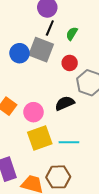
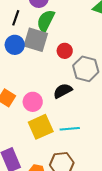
black line: (50, 28) -> (16, 18), moved
green semicircle: (72, 34) -> (46, 21), moved, size x1.6

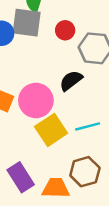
pink circle: (33, 102) -> (36, 100), size x1.4

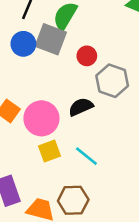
cyan line: (88, 126) -> (86, 156), turned 40
yellow square: (51, 130) -> (50, 151), size x0.7

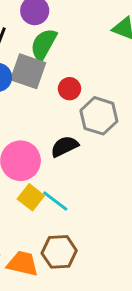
yellow square: (50, 151) -> (31, 197), turned -30
cyan line: (86, 156) -> (55, 201), moved

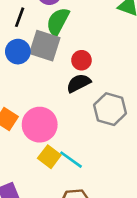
gray hexagon: (99, 116) -> (110, 109), moved
black semicircle: (64, 146) -> (79, 83), moved

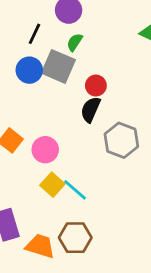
green semicircle: (58, 22) -> (75, 42), size x0.6
black semicircle: (79, 83) -> (91, 110), turned -45
pink circle: (40, 125) -> (45, 150), size x0.7

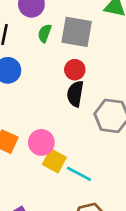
gray square: (58, 66) -> (77, 32), moved
yellow square: (52, 185) -> (54, 161), moved

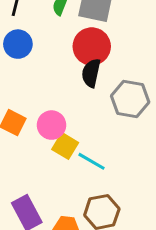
red circle: (75, 70) -> (92, 46), size x1.6

